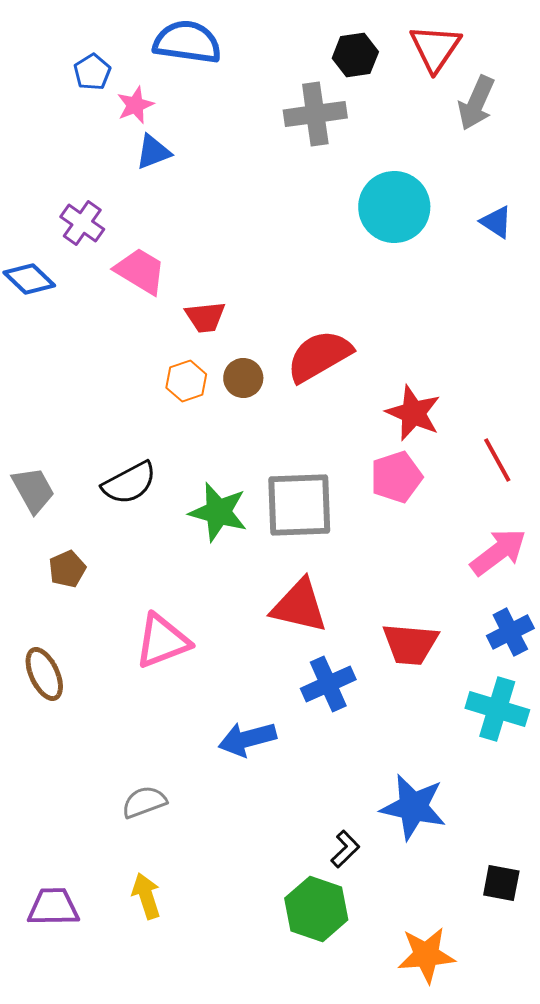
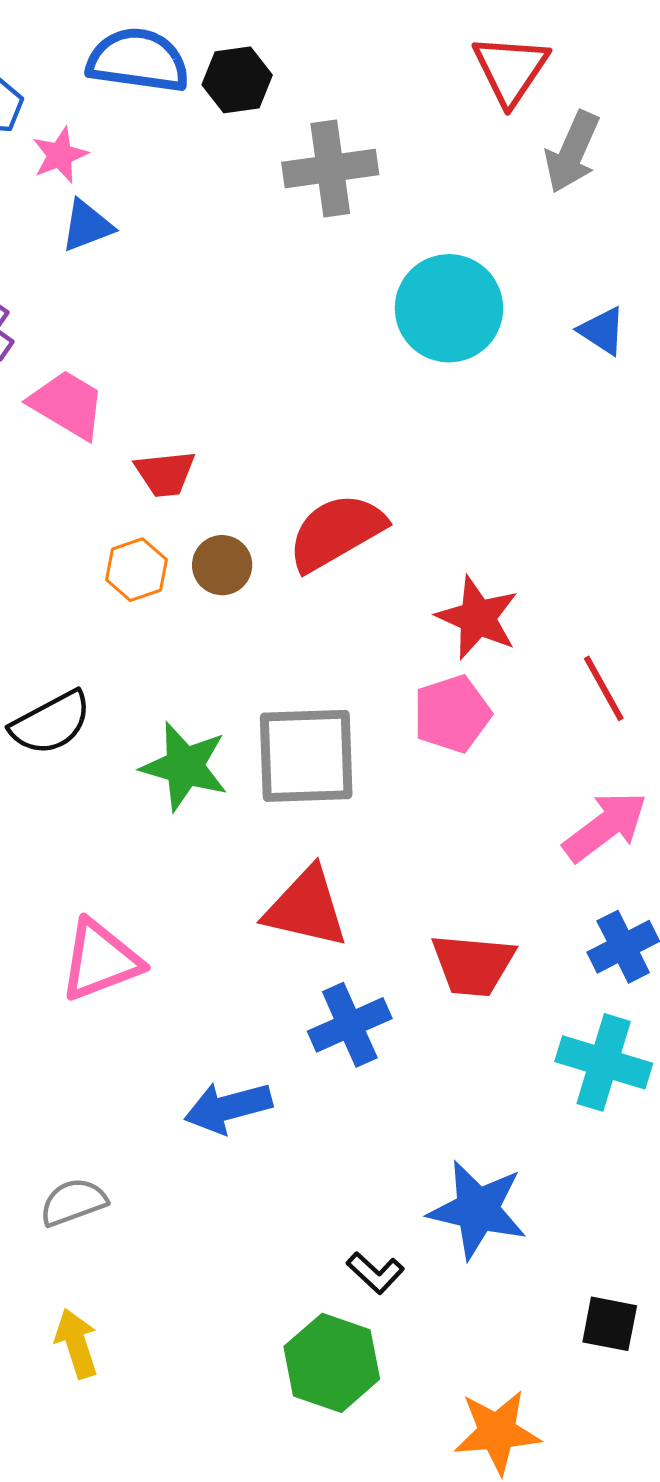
black hexagon: (355, 55) -> (237, 80), moved
black L-shape: (345, 849) -> (375, 1273), turned 87

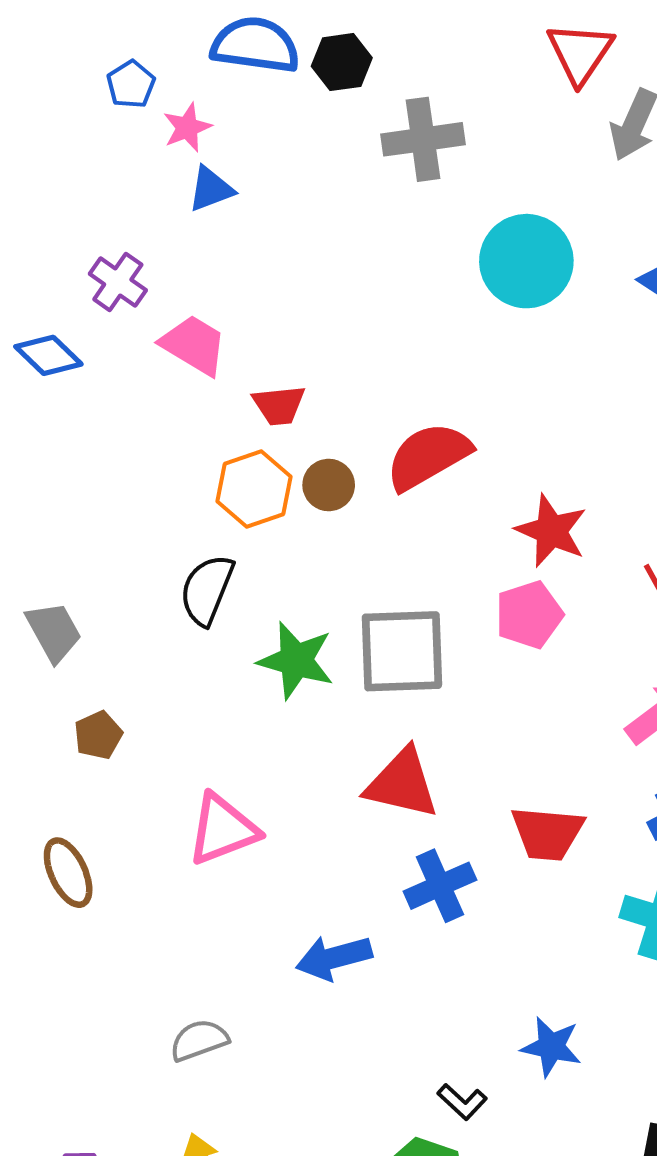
orange hexagon: (136, 570) -> (254, 489), size x1.4
black semicircle: (51, 723) -> (207, 590), moved, turned 140
blue star: (477, 1210) -> (551, 1047), size x0.7

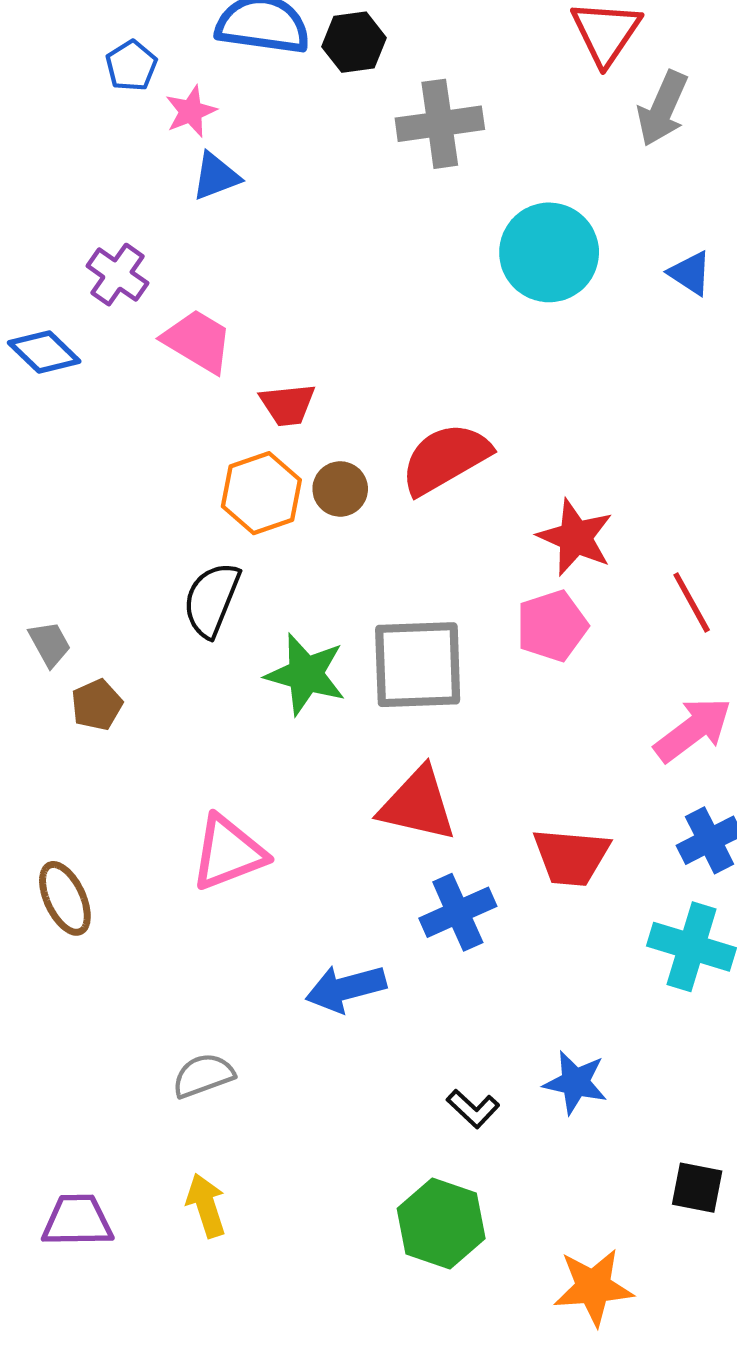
gray trapezoid: (54, 632) -> (50, 644), size x0.7
brown pentagon: (98, 735) -> (97, 705), moved
black L-shape: (462, 1102) -> (473, 1109), moved

